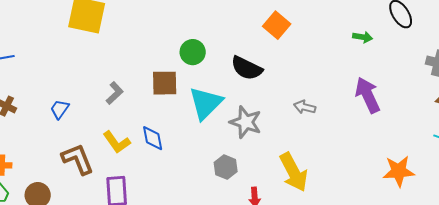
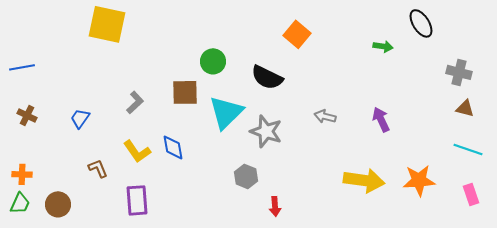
purple arrow: (368, 95) -> (381, 119), moved, size x0.7
brown L-shape: (78, 159) -> (98, 168), size x0.6
yellow arrow: (294, 172) -> (364, 180), moved, turned -54

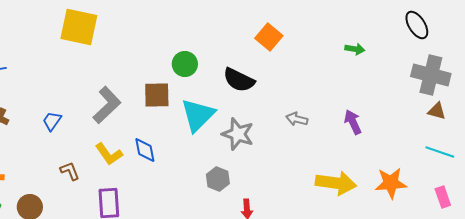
black ellipse: (421, 23) -> (417, 25), moved
gray cross: (459, 72) -> (431, 75), size x1.5
gray L-shape: (135, 102) -> (107, 105), size x1.6

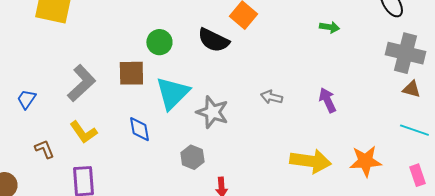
black semicircle: (239, 80) -> (213, 40), moved
blue diamond: (145, 150) -> (139, 129), moved

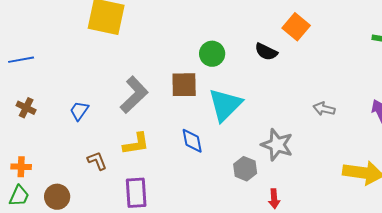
black semicircle: (213, 40) -> (266, 52), size x0.7
gray star: (212, 112) -> (277, 145), moved
yellow L-shape: (83, 132) -> (136, 144), turned -64

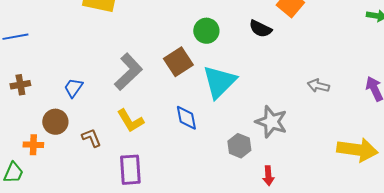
brown square: (184, 85) -> (178, 62), turned -32
brown cross: (26, 108) -> (20, 85), turned -36
yellow L-shape: (136, 144) -> (130, 121), turned 68
orange cross: (21, 167) -> (33, 145), moved
brown circle: (57, 197) -> (55, 122), moved

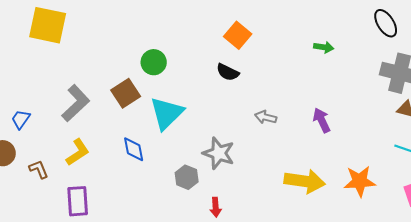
black semicircle: (260, 29) -> (228, 72), moved
yellow L-shape: (130, 121) -> (78, 152), turned -92

